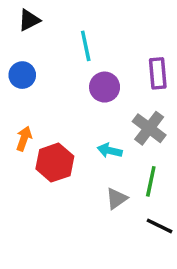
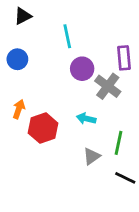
gray cross: (149, 128) -> (108, 86), moved

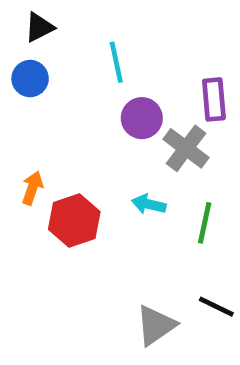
blue circle: (17, 59) -> (30, 79), moved
green line: (119, 143) -> (205, 223), moved
gray triangle: (92, 156) -> (156, 325), moved, size x1.4

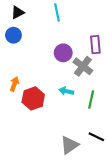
cyan line: (116, 62) -> (57, 12), moved

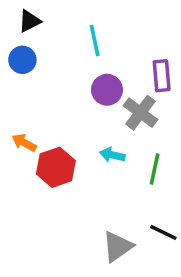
cyan line: (57, 12) -> (95, 40), moved
orange arrow: (15, 84) -> (24, 143), turned -80

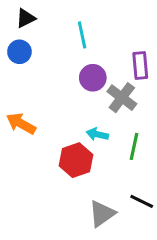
orange arrow: (24, 143) -> (21, 124), size x1.4
red hexagon: (56, 167) -> (76, 160), moved

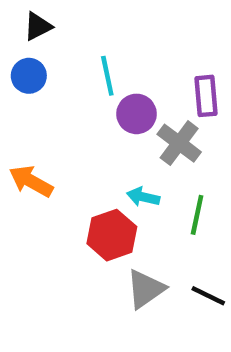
cyan line: (82, 35) -> (107, 76), moved
gray triangle: (102, 214) -> (145, 289), moved

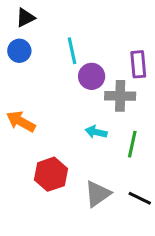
gray cross: (179, 143) -> (120, 96), turned -36
red hexagon: (112, 235) -> (51, 174), moved

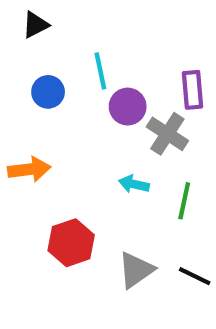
blue circle: (19, 51) -> (48, 92), moved
gray cross: (120, 96) -> (167, 134), turned 32
orange arrow: (21, 122) -> (29, 169), turned 144

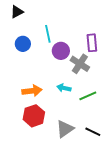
orange arrow: (29, 169) -> (32, 91), moved
green line: (184, 201) -> (88, 96), turned 54

